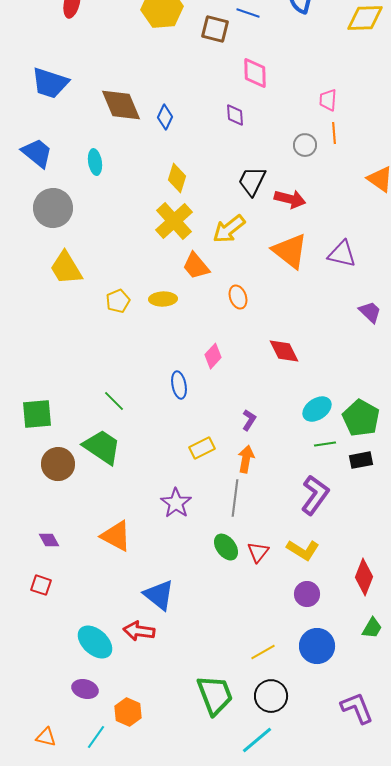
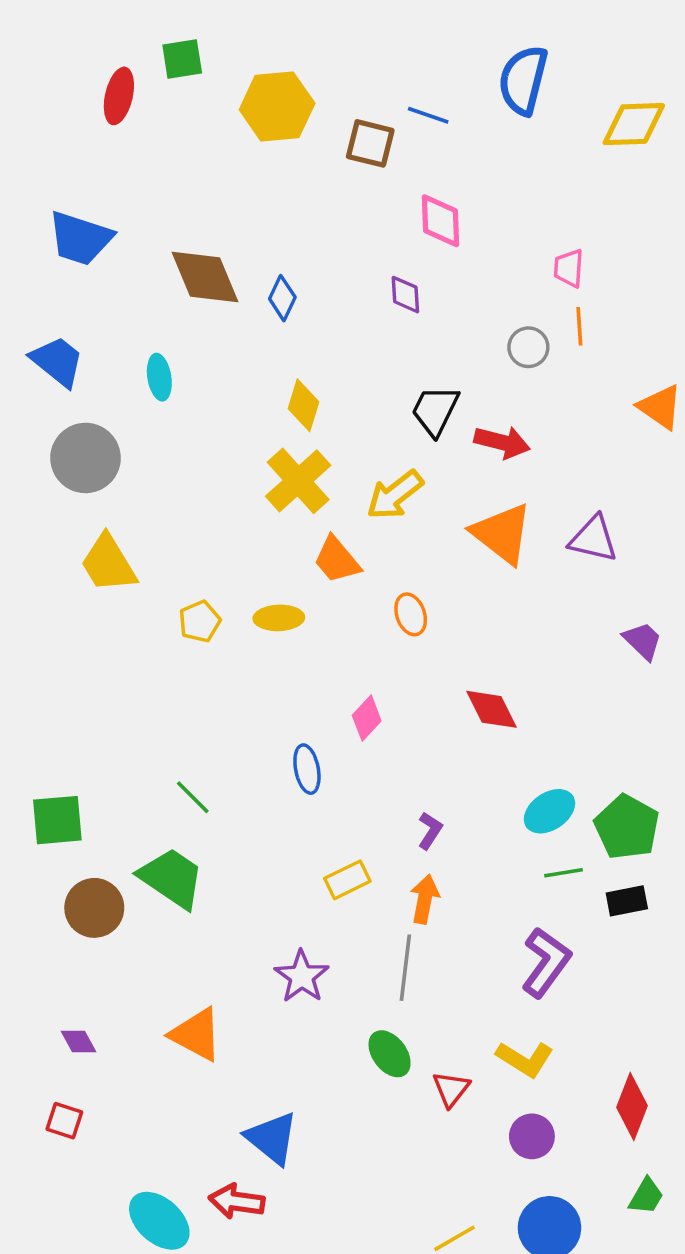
red triangle: (258, 552) -> (451, 1089), moved

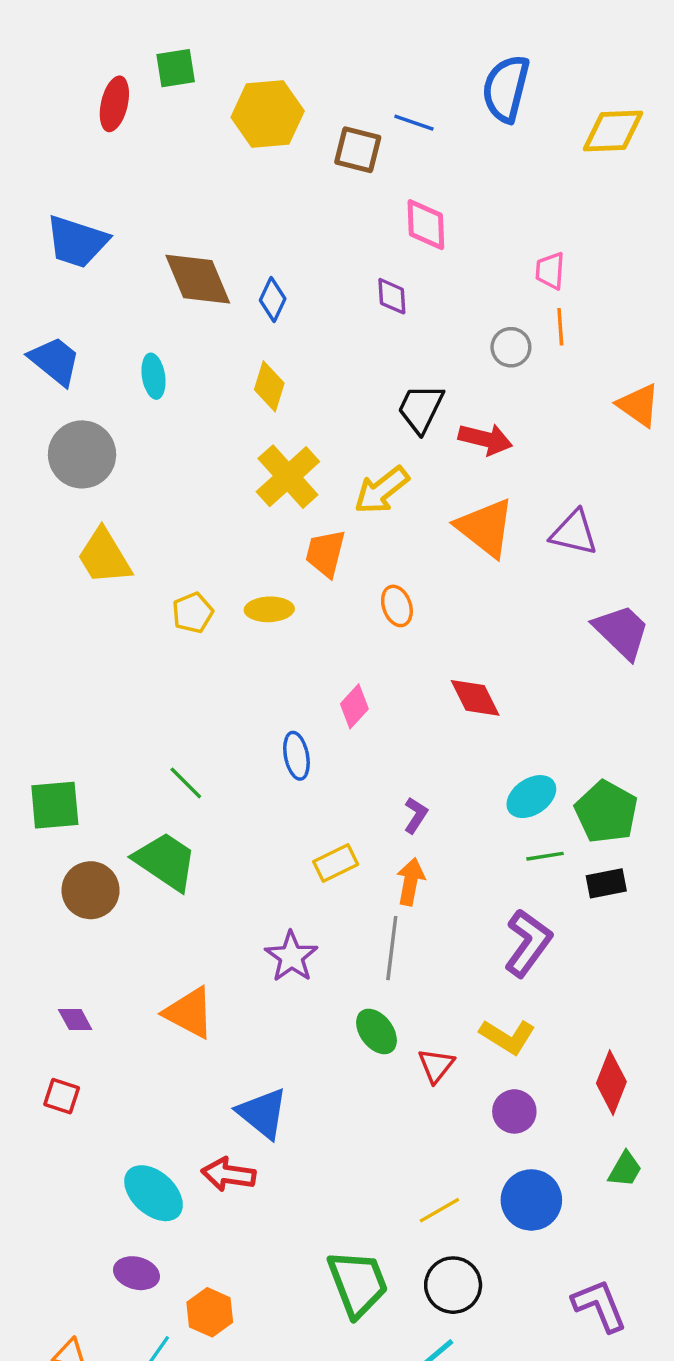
yellow diamond: (303, 405) -> (269, 386), moved
orange trapezoid: (337, 560) -> (325, 553), turned 54
purple trapezoid: (643, 641) -> (622, 631), size x1.5

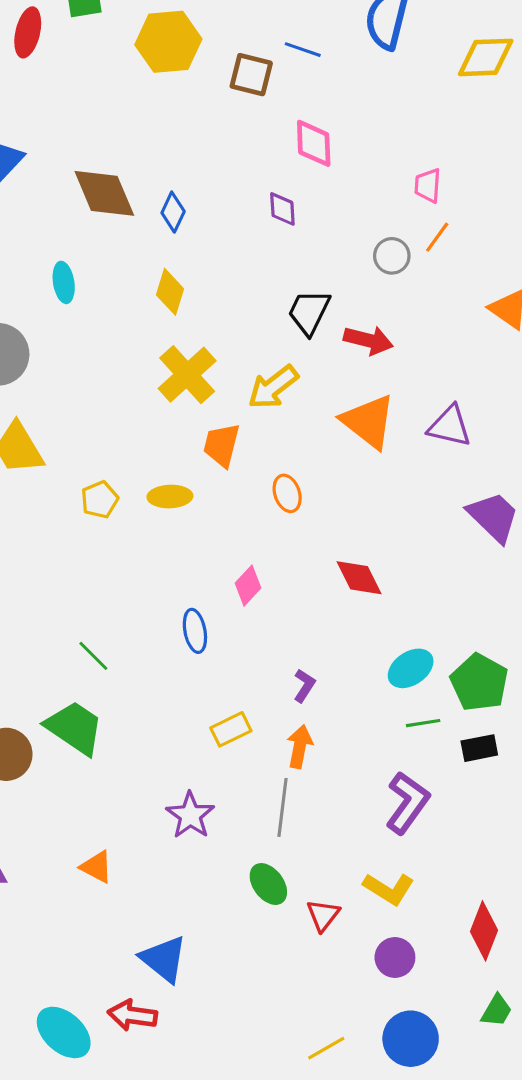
orange line: (560, 327) -> (437, 237), turned 40
orange triangle: (189, 1013) -> (96, 867), size x0.7

